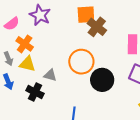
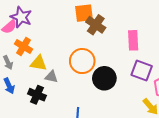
purple star: (40, 15) -> (21, 17), moved
yellow triangle: (27, 64) -> (39, 63), moved

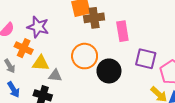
purple star: (21, 17) -> (38, 27), moved
brown cross: (96, 25) -> (94, 18), turned -36
pink rectangle: (133, 40) -> (122, 31), moved

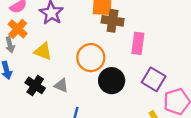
orange cross: (24, 48) -> (18, 29), moved
gray triangle: (55, 75) -> (61, 85), moved

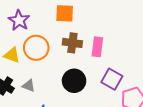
brown cross: (113, 21) -> (72, 43), moved
orange circle: (91, 58) -> (36, 48), moved

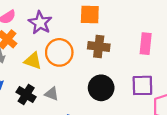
pink rectangle: (97, 47) -> (146, 44), moved
purple square: (112, 79) -> (142, 85), turned -30

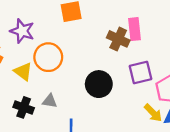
brown cross: (99, 47) -> (118, 39), moved, turned 30
yellow triangle: (33, 61) -> (23, 72), turned 30

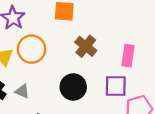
pink rectangle: (135, 29) -> (128, 56), moved
brown cross: (118, 39) -> (86, 46), moved

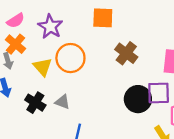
black circle: (73, 87) -> (138, 99), moved

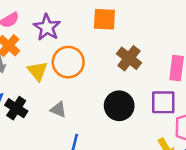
black circle: (138, 99) -> (119, 106), moved
black cross: (35, 103) -> (16, 108), moved

